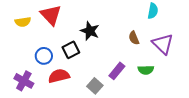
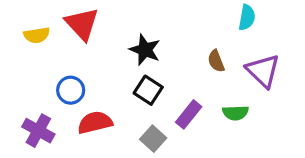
black square: (71, 50) -> (148, 90), moved, turned -30

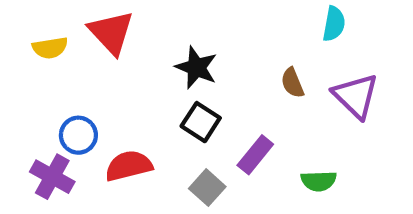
blue circle: (71, 90) -> (78, 135), moved
green semicircle: (235, 113) -> (319, 181), moved

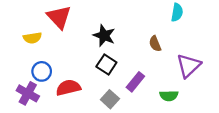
yellow semicircle: (50, 48) -> (32, 38), moved
purple triangle: (356, 96) -> (189, 66), moved, turned 32

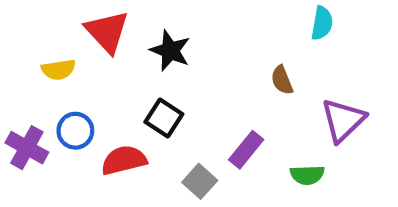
black star: (104, 36) -> (170, 51), moved
black square: (106, 64) -> (164, 118), moved
purple cross: (28, 93) -> (27, 148), moved

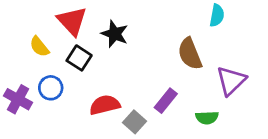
yellow semicircle: (59, 70) -> (39, 47), turned 60
brown semicircle: (282, 80) -> (190, 54), size x1.6
black square: (164, 118) -> (79, 58), moved
red semicircle: (124, 160) -> (105, 105), moved

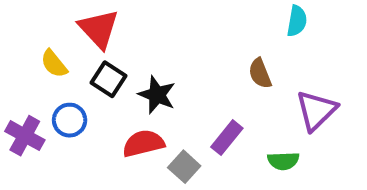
black star: (115, 34) -> (157, 95), moved
brown semicircle: (190, 54) -> (260, 73), size x0.7

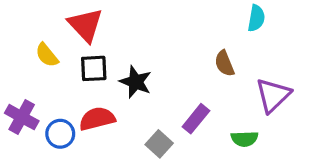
black square: (108, 79) -> (94, 68), turned -36
blue circle: (70, 120) -> (60, 134), moved
red semicircle: (143, 143) -> (97, 119), moved

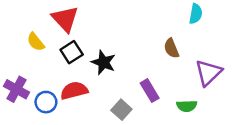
black square: (94, 68) -> (72, 52), turned -30
purple rectangle: (196, 119) -> (150, 91), turned -70

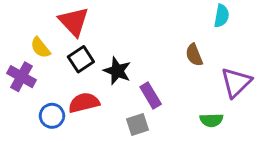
purple cross: (16, 89) -> (22, 77), moved
purple rectangle: (150, 91) -> (151, 95), moved
gray square: (121, 110) -> (138, 124), turned 30

